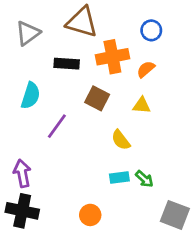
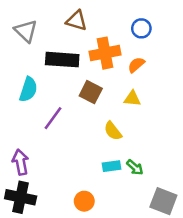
brown triangle: (82, 22) -> (76, 21), size x0.7
gray triangle: (28, 33) -> (26, 31), turned -40
black rectangle: (67, 64) -> (62, 60), size x1.4

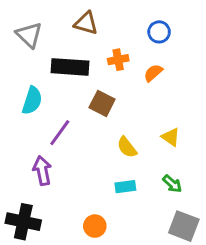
orange cross: (105, 53) -> (118, 60), size x0.6
yellow triangle: (132, 99) -> (171, 137), moved, turned 30
purple arrow: (21, 162) -> (42, 171), moved
green arrow: (135, 167) -> (172, 184), moved

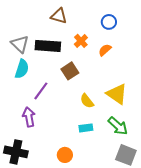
gray triangle: (29, 35) -> (20, 44), moved
orange cross: (118, 60) -> (81, 41), turned -32
brown square: (102, 103) -> (70, 71), turned 30
yellow triangle: (171, 137) -> (117, 94), size x1.6
green arrow: (172, 184) -> (118, 126), size x1.5

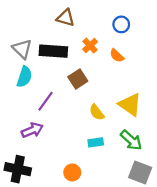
orange semicircle: (105, 50) -> (117, 56), turned -96
purple arrow: (29, 117) -> (32, 130), turned 78

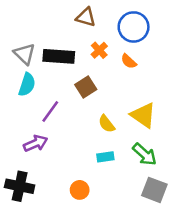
brown triangle: (66, 18) -> (86, 17), moved
blue circle: (121, 24) -> (134, 27), size x1.6

